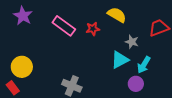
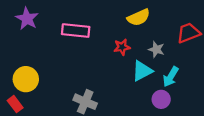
yellow semicircle: (117, 15) -> (139, 17), turned 126
pink rectangle: (64, 26) -> (76, 30), turned -30
red star: (93, 29) -> (122, 47), moved

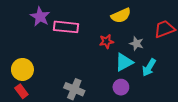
purple star: (27, 19) -> (40, 17), moved
purple circle: (161, 99) -> (121, 87), moved
red rectangle: (15, 104) -> (21, 91), moved

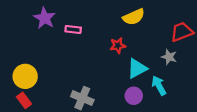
pink rectangle: (66, 27) -> (73, 29), size x0.6
gray star: (137, 44) -> (169, 57), moved
cyan arrow: (149, 67) -> (159, 85), moved, turned 120

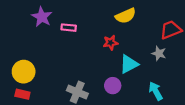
cyan arrow: (159, 85) -> (156, 91), moved
purple circle: (134, 96) -> (113, 86), moved
red rectangle: (24, 100) -> (22, 94), turned -40

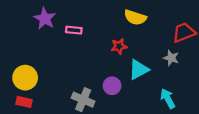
yellow semicircle: (126, 16) -> (135, 17), turned 42
purple circle: (113, 86) -> (112, 86), moved

